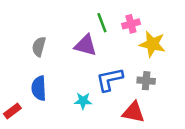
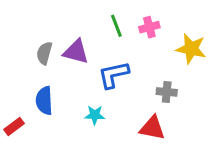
yellow star: (152, 44) -> (191, 49), moved
purple triangle: (86, 45) -> (76, 52), moved
blue L-shape: (110, 79) -> (113, 75), moved

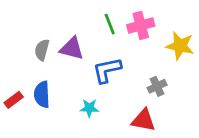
pink cross: (149, 27) -> (141, 25), size x1.4
gray cross: (167, 92) -> (157, 86), turned -30
red rectangle: (14, 127) -> (14, 100), moved

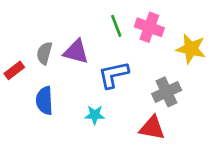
pink cross: (141, 25) -> (149, 27), turned 35
gray cross: (157, 86) -> (167, 92), size x1.4
red rectangle: (14, 100) -> (14, 70), moved

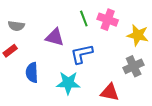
gray semicircle: (44, 53) -> (16, 26), moved, turned -98
gray cross: (167, 92) -> (134, 66), moved
cyan star: (95, 115) -> (68, 83), size x1.6

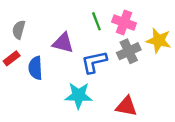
gray semicircle: (16, 26) -> (19, 30), turned 98
gray cross: (134, 66) -> (129, 51), moved
blue semicircle: (32, 73) -> (35, 68), moved

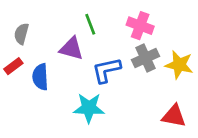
green line: (96, 21) -> (90, 24), moved
yellow star: (159, 40) -> (179, 65), moved
red triangle: (126, 106) -> (174, 116), moved

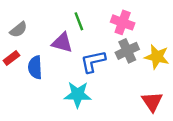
gray semicircle: (21, 34) -> (19, 30), turned -144
red triangle: (174, 116) -> (152, 102), turned 45

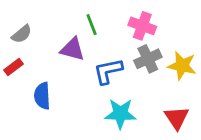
blue semicircle: (35, 67) -> (42, 96), moved
cyan star: (78, 95) -> (120, 114), moved

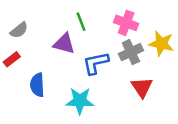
yellow star: (182, 66) -> (161, 44), moved
cyan star: (120, 114) -> (80, 101), moved
red triangle: (177, 118) -> (142, 87), moved

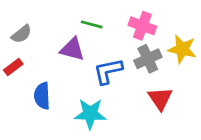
green line: (81, 22) -> (92, 24), turned -54

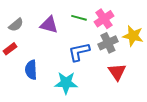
green line: (92, 24) -> (79, 18), moved
pink cross: (142, 26) -> (104, 19), turned 36
purple triangle: (72, 49) -> (49, 25), moved

